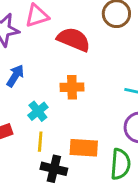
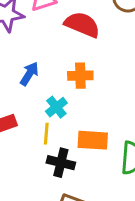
blue arrow: (15, 76) -> (29, 74), moved
cyan cross: (38, 111) -> (56, 107), moved

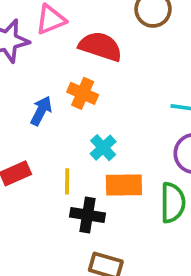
orange cross: (80, 76) -> (83, 93), moved, turned 30
cyan cross: (56, 107) -> (103, 148), moved

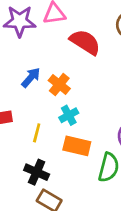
orange cross: (83, 93) -> (59, 84), moved
black cross: (87, 215) -> (37, 172), moved

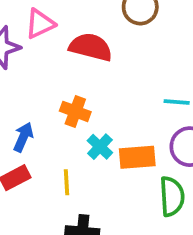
blue arrow: (31, 77) -> (23, 137), moved
orange rectangle: (77, 146) -> (137, 157), moved

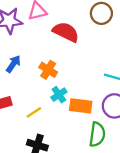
blue arrow: (23, 137) -> (13, 64), moved
yellow line: (67, 182) -> (34, 112), turned 49

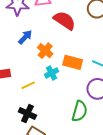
blue arrow: (13, 64) -> (25, 37), moved
orange rectangle: (81, 106) -> (73, 62), moved

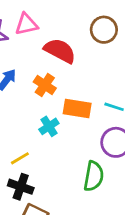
orange cross: (45, 51) -> (45, 85), moved
yellow line: (28, 85) -> (20, 158), moved

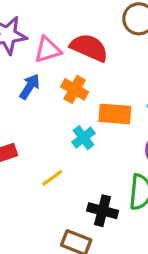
pink triangle: (26, 24) -> (48, 50), moved
black cross: (21, 187) -> (103, 211), moved

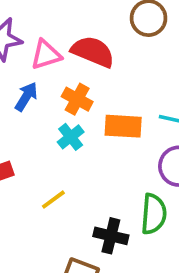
cyan cross: (83, 138) -> (71, 137), moved

